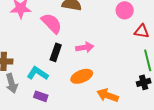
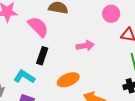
pink arrow: (85, 47) -> (85, 46), moved

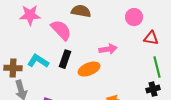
cyan L-shape: (24, 77) -> (38, 61), moved
orange ellipse: (68, 80) -> (89, 69), moved

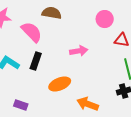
orange ellipse: (89, 69) -> (60, 84), moved

